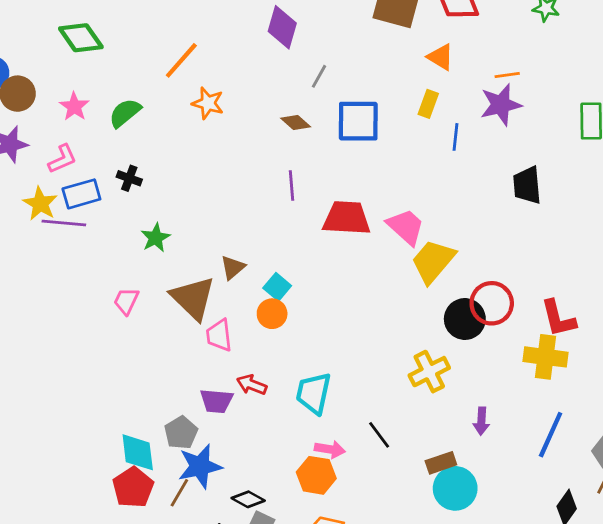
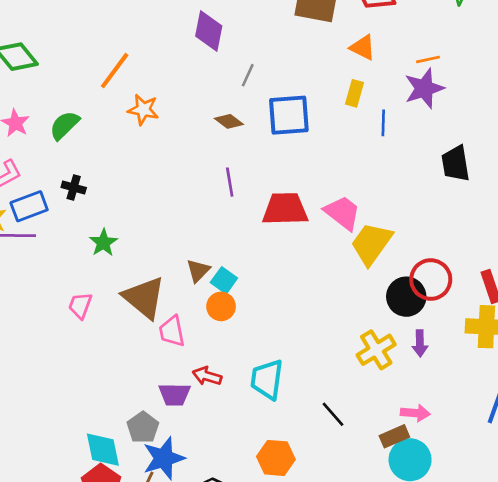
brown triangle: (233, 268) -> (198, 271), moved
purple arrow: (481, 421) -> (420, 343), moved
pink arrow: (330, 449) -> (415, 413), moved

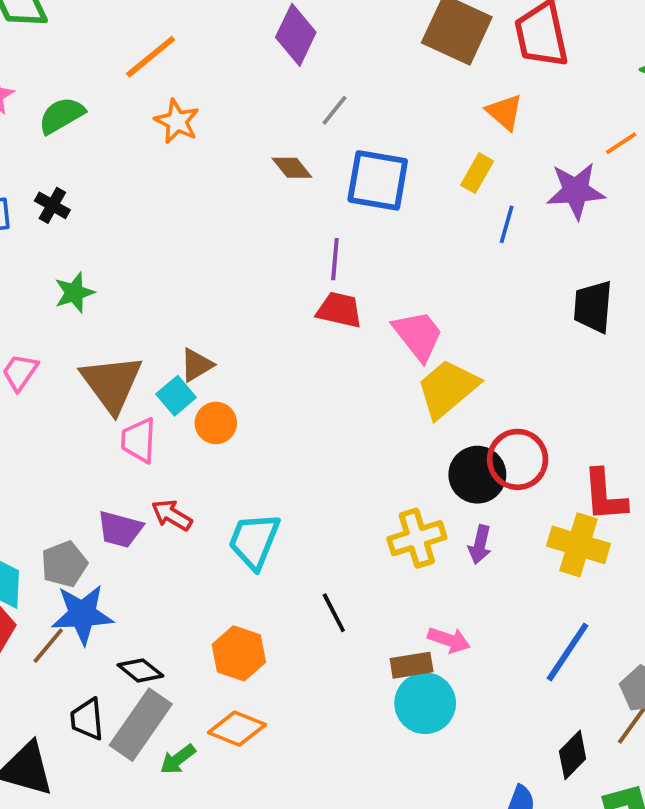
orange line: (428, 59) -> (621, 143), moved, turned -35
purple line: (230, 182) -> (335, 259), moved
red trapezoid: (285, 209) -> (339, 310), size x0.7
cyan square: (224, 280) -> (176, 396), moved

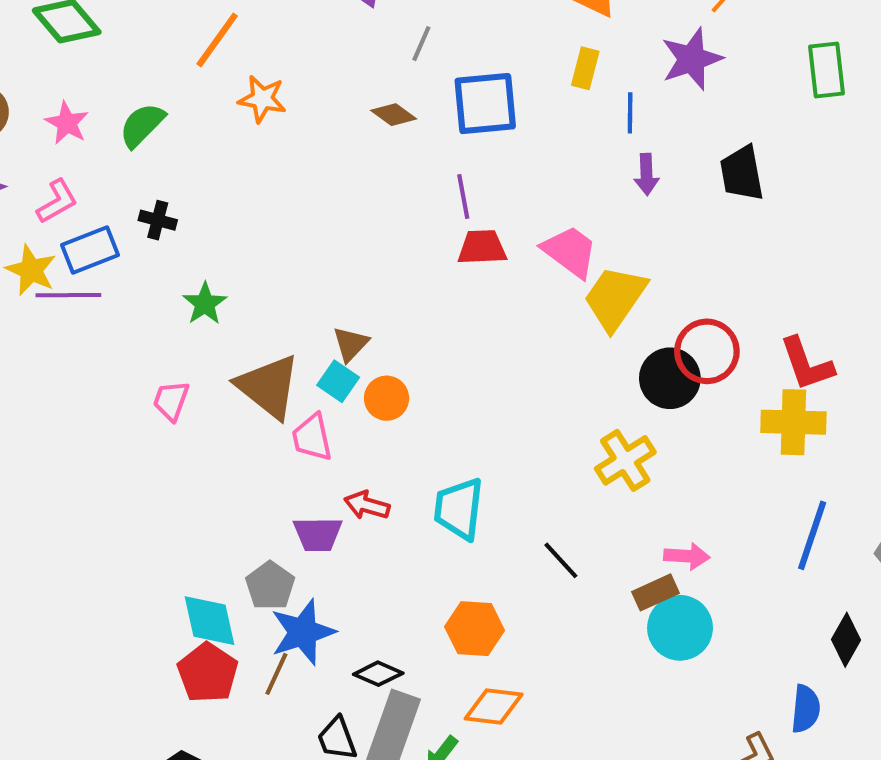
purple arrow: (480, 545) -> (646, 174), moved

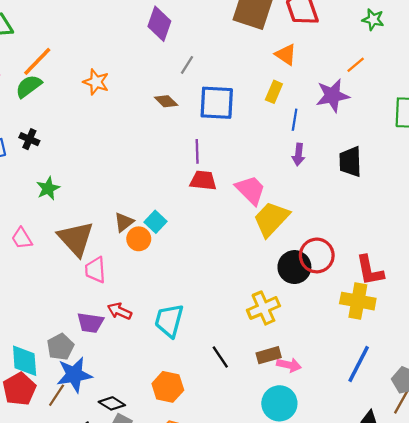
orange line: (217, 40) -> (37, 61), moved
cyan square: (338, 381) -> (155, 222), moved
orange circle: (387, 398) -> (139, 239), moved
pink trapezoid: (171, 401) -> (22, 238), turned -60
brown rectangle: (655, 592) -> (269, 355), moved

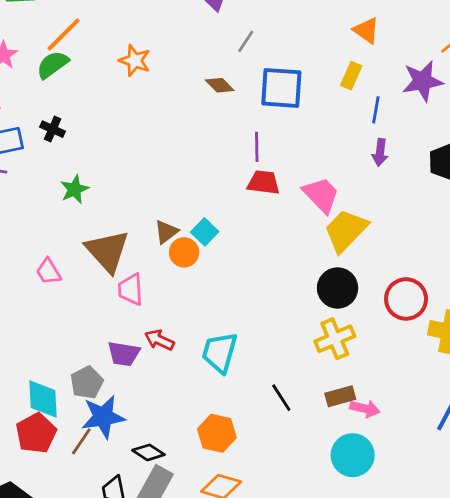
pink trapezoid: (22, 238) -> (48, 272), moved
red circle: (317, 255) -> (406, 299), moved
black circle: (294, 267) -> (338, 288), moved

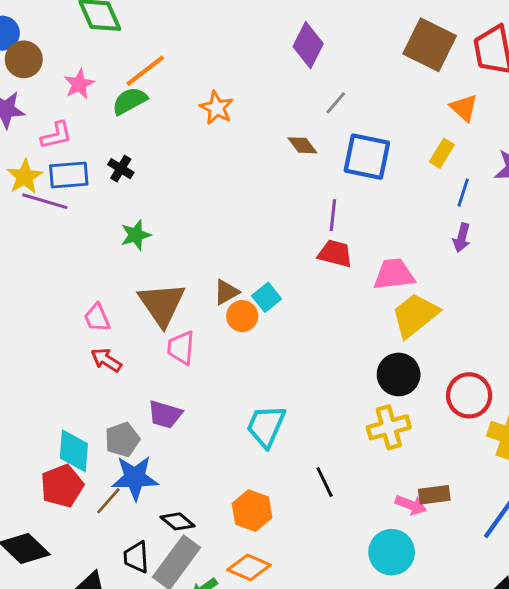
pink trapezoid: (321, 195) -> (394, 274), turned -60
red arrow: (159, 340) -> (106, 360), moved
brown rectangle: (340, 396) -> (434, 495), moved

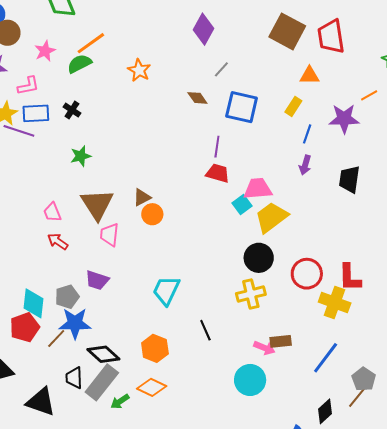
orange triangle: (464, 108) -> (309, 76), turned -45
cyan square: (267, 297) -> (242, 204), moved
black diamond: (177, 521) -> (103, 354), size x1.4

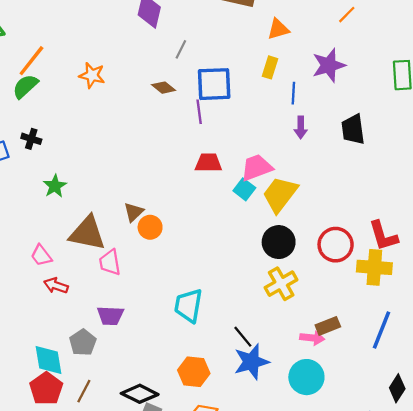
orange line: (369, 95) -> (347, 15), moved
purple line: (217, 147) -> (199, 112), moved
brown triangle: (97, 204) -> (87, 233), turned -30
blue star: (75, 323) -> (251, 362), moved

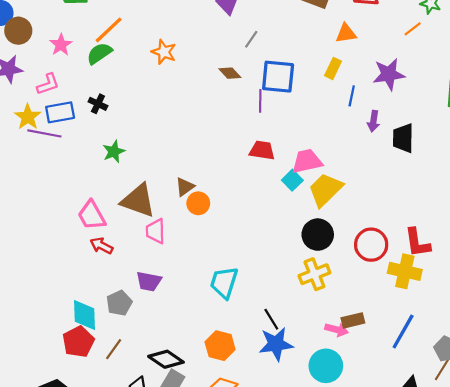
purple arrow: (301, 127) -> (374, 121), moved
pink trapezoid: (41, 256) -> (92, 215), size x1.4

